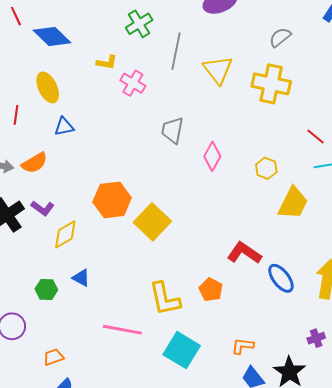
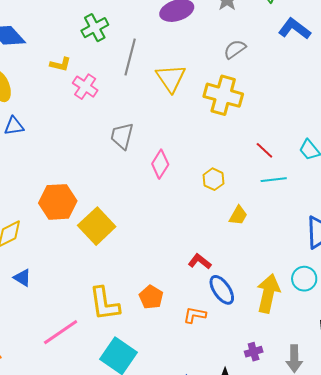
yellow trapezoid: (293, 203) -> (238, 215), size x0.6
red L-shape: (244, 253) -> (200, 261), moved, size x0.7
pink line: (122, 330) -> (61, 332), turned -48
orange L-shape: (243, 346) -> (195, 315), moved

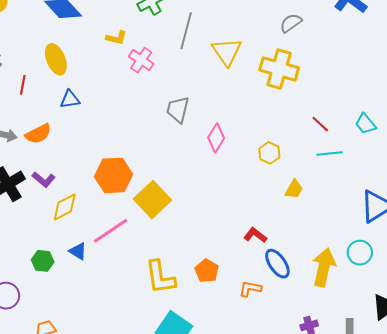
pink line: (61, 332) -> (111, 231), moved

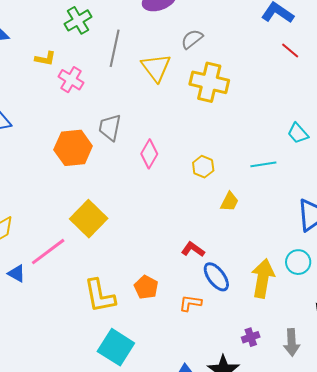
gray semicircle: (291, 23) -> (192, 39), moved
red line: (320, 124) -> (290, 51), moved
orange hexagon: (114, 175) -> (73, 148), moved

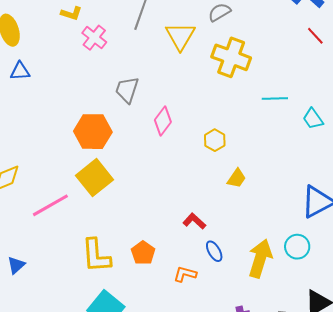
orange hexagon: (73, 148) -> (93, 132), moved
cyan line: (263, 164) -> (275, 99), moved
blue triangle: (17, 273) -> (16, 265), moved, turned 42
blue ellipse: (216, 277) -> (214, 251), size x0.7

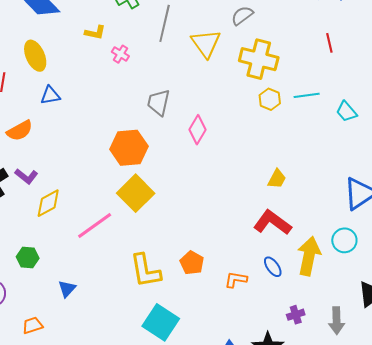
red line: (315, 36) -> (329, 43), moved, turned 36
pink cross: (94, 38) -> (120, 54), size x0.7
yellow hexagon: (215, 140) -> (270, 99), moved
red L-shape: (194, 221) -> (272, 223), moved, size x1.6
blue ellipse: (214, 251) -> (273, 267), moved

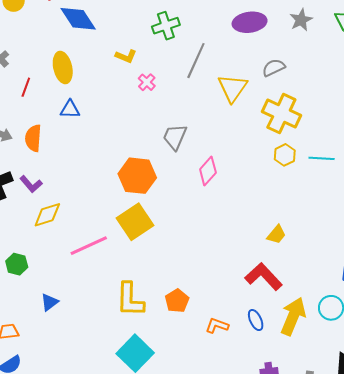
orange semicircle: (20, 131) -> (33, 138), turned 112

